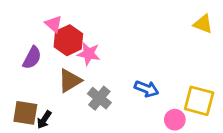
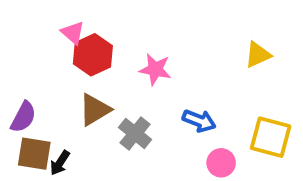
yellow triangle: (203, 24) -> (258, 55), moved, turned -45
pink star: (89, 54) -> (155, 69), moved
purple semicircle: (32, 58) -> (23, 117), moved
pink circle: (175, 120) -> (221, 163), moved

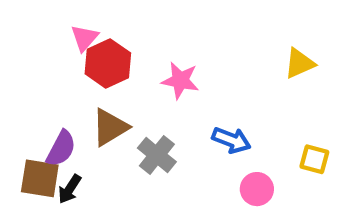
pink triangle: (73, 33) -> (84, 38), turned 30
purple semicircle: (23, 117) -> (61, 149), moved
yellow square: (271, 137) -> (314, 159), size x0.6

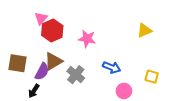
purple semicircle: (61, 149) -> (42, 71), moved
brown square: (40, 178) -> (17, 63), moved

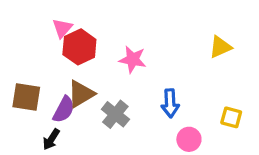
blue arrow: (112, 67) -> (170, 103), turned 66

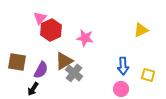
brown triangle: (81, 94) -> (64, 61), moved
blue arrow: (170, 103) -> (123, 66), moved

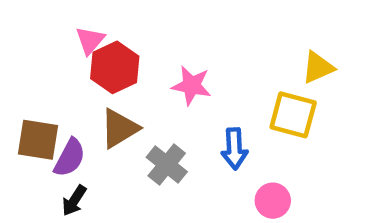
brown triangle: (64, 61) -> (119, 128), moved
blue arrow: (123, 66) -> (234, 149), moved
purple semicircle: (41, 70) -> (70, 158), moved
yellow square: (148, 75) -> (293, 115), moved, size x1.5

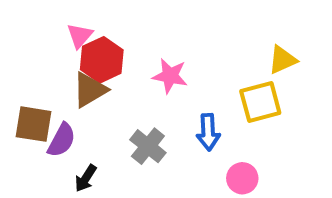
yellow square: (293, 115) -> (260, 102), turned -30
brown triangle: (119, 128) -> (90, 90), moved
black arrow: (74, 201) -> (86, 178), moved

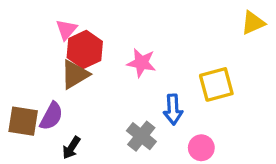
yellow triangle: (282, 60) -> (253, 23), moved
brown square: (33, 124) -> (23, 121), moved
gray cross: (148, 146) -> (141, 136), moved

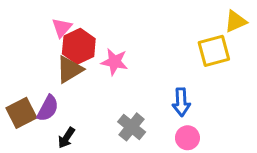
pink star: (141, 63) -> (115, 62), moved
yellow square: (216, 84) -> (214, 51), moved
blue arrow: (173, 109) -> (181, 102), moved
brown square: (23, 121) -> (21, 113), turned -36

